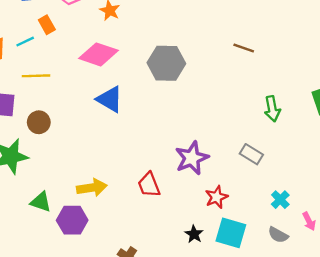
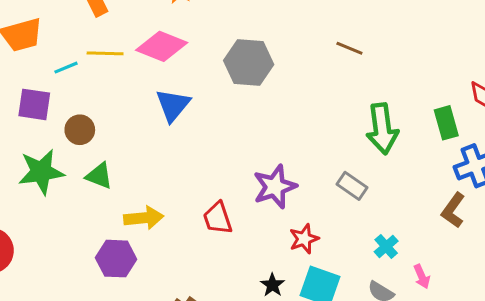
cyan line: (25, 42) -> (66, 68), moved
yellow line: (36, 76) -> (105, 53), moved
blue triangle: (110, 99) -> (173, 105), turned 36
green arrow: (272, 109) -> (382, 129), size x1.5
green triangle: (41, 202) -> (99, 176), moved

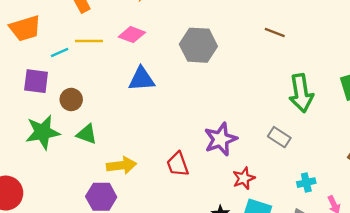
pink diamond: (162, 46) -> (132, 35), size x0.7
blue triangle: (173, 105) -> (142, 79), turned 48
cyan cross: (386, 246) -> (306, 183), turned 30

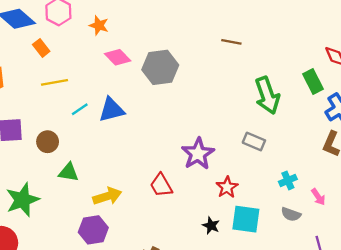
pink diamond: (132, 35) -> (118, 57), moved, turned 35
cyan line: (60, 52) -> (80, 109), moved
green star: (43, 132) -> (22, 200), moved

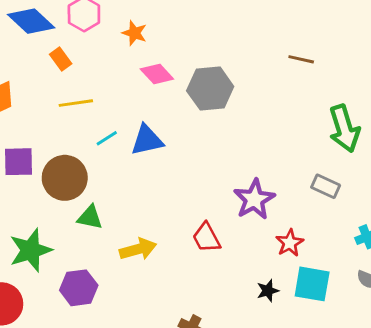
brown circle: (48, 142) -> (65, 178), size x1.6
black star: (211, 226) -> (268, 291), turned 30
purple hexagon: (93, 230) -> (79, 288), moved

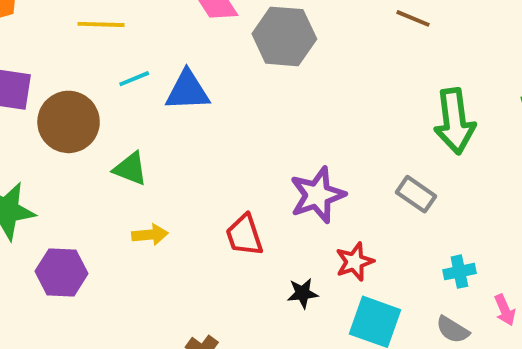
green triangle: (90, 217) -> (130, 169), moved
yellow arrow: (138, 249) -> (150, 235), size x0.7
black star: (268, 291) -> (303, 293), moved

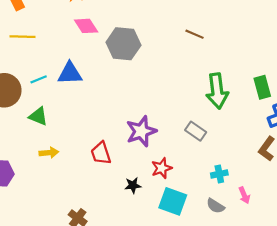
cyan line: (134, 79) -> (39, 79), moved

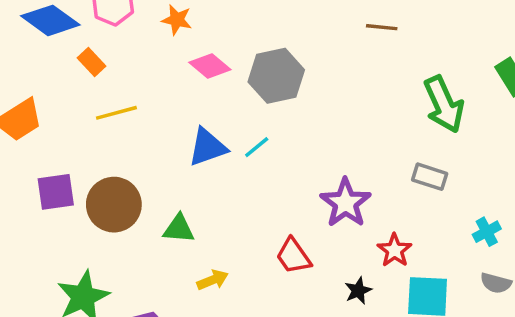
cyan line: (39, 79) -> (257, 147), moved

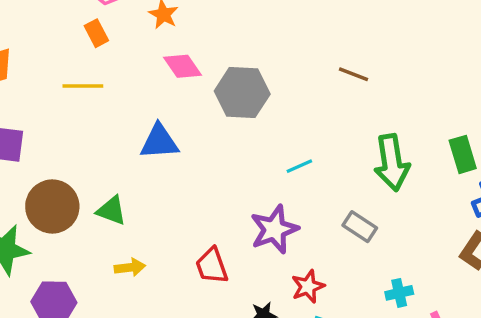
orange rectangle: (92, 62) -> (96, 33), moved
cyan line: (257, 147) -> (299, 166), moved
brown circle: (114, 205) -> (52, 207), moved

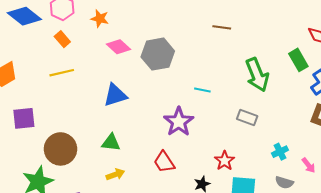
cyan line: (299, 166) -> (202, 90), turned 49
green triangle: (111, 211) -> (111, 143), moved
purple star: (274, 229) -> (179, 122), moved

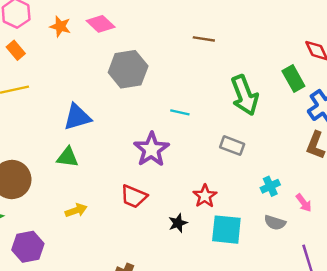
pink diamond: (118, 47) -> (101, 24), moved
green triangle: (111, 143) -> (67, 157), moved
red trapezoid: (164, 162) -> (134, 196), turned -35

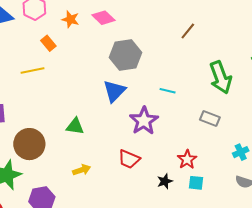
brown line: (204, 39) -> (188, 31), turned -60
orange rectangle: (16, 50) -> (48, 43), moved
blue triangle: (77, 117) -> (114, 91), moved, turned -30
cyan square: (226, 230) -> (196, 183), moved, size x0.6

